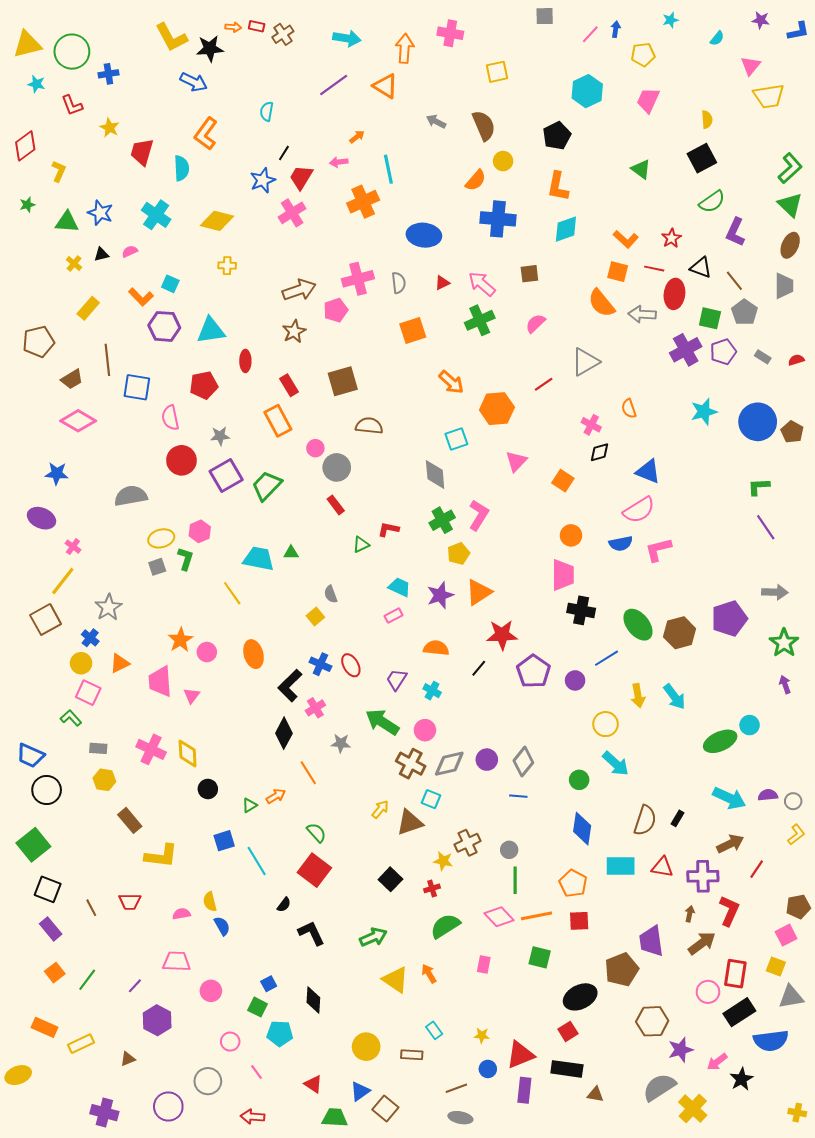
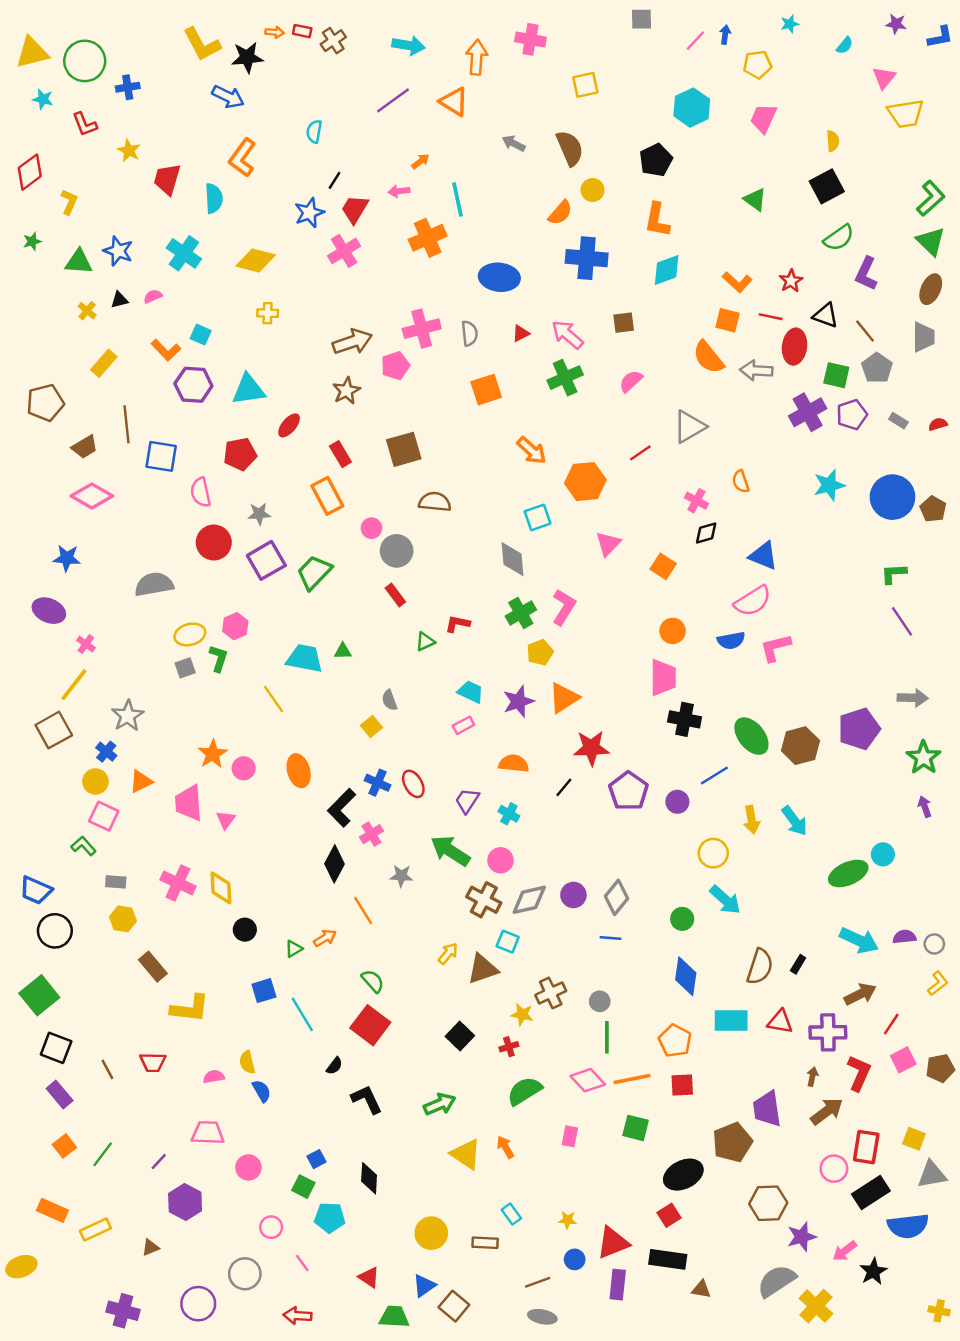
red ellipse: (245, 361) -> (289, 425), turned 40
pink square: (786, 935) -> (903, 1060), moved

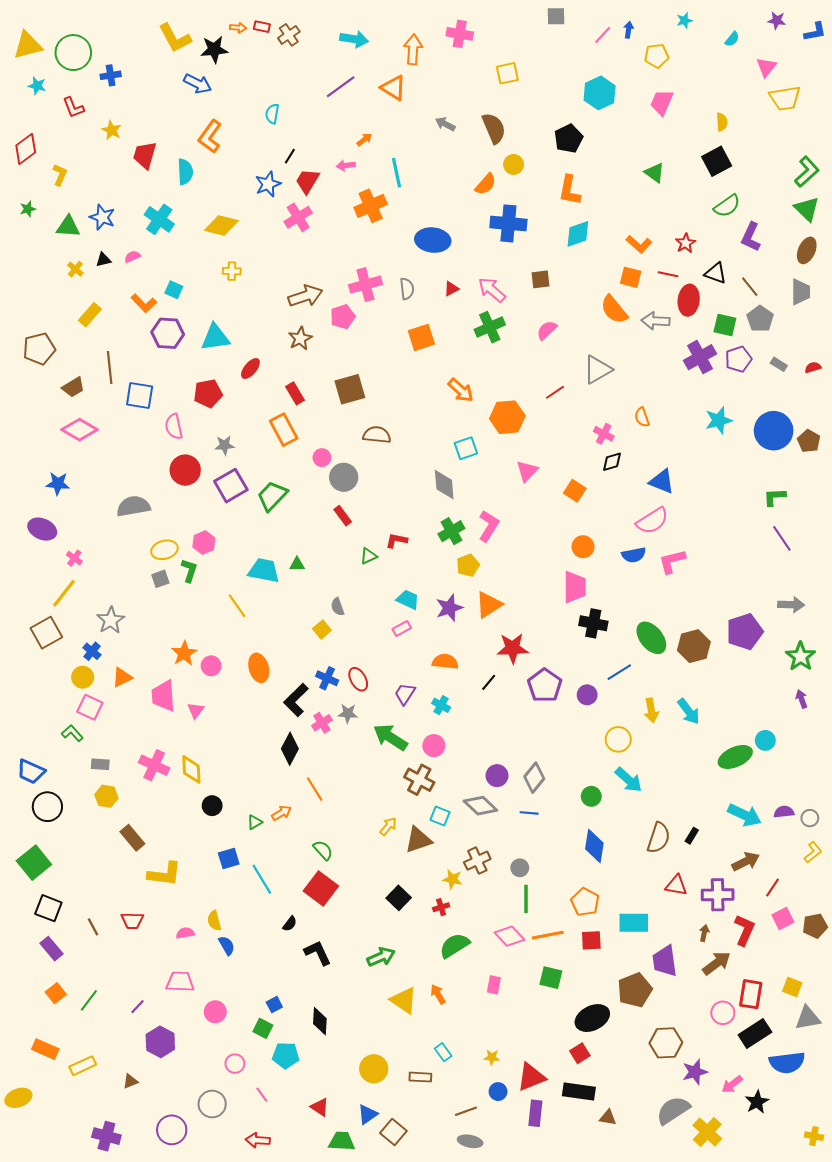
gray star: (401, 876) -> (348, 713), moved
gray diamond: (529, 900) -> (480, 806), moved, turned 56
cyan rectangle: (731, 1020) -> (634, 923), moved

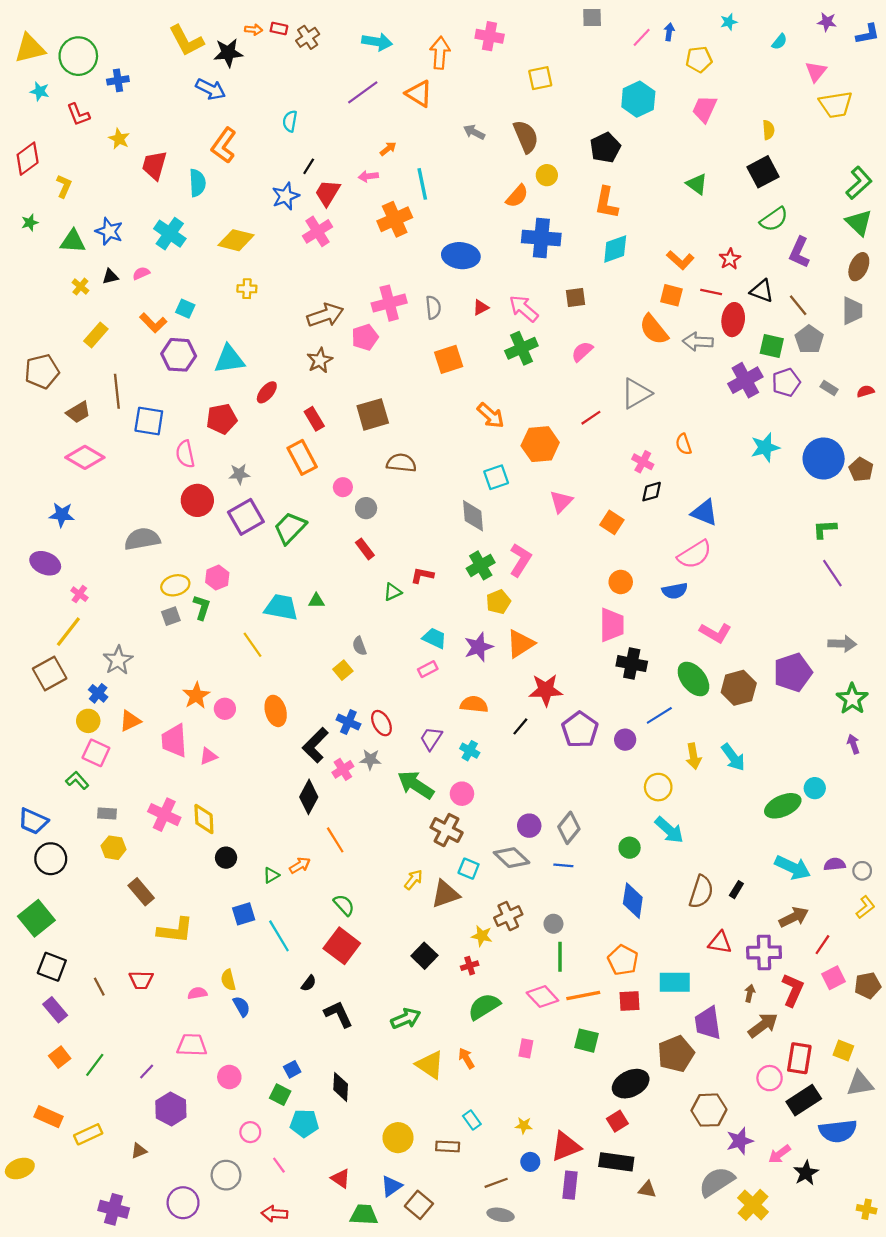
gray circle: (344, 477) -> (366, 508), size x0.7
pink L-shape: (672, 561) -> (716, 633), moved, turned -136
pink triangle: (196, 710) -> (208, 756), turned 30

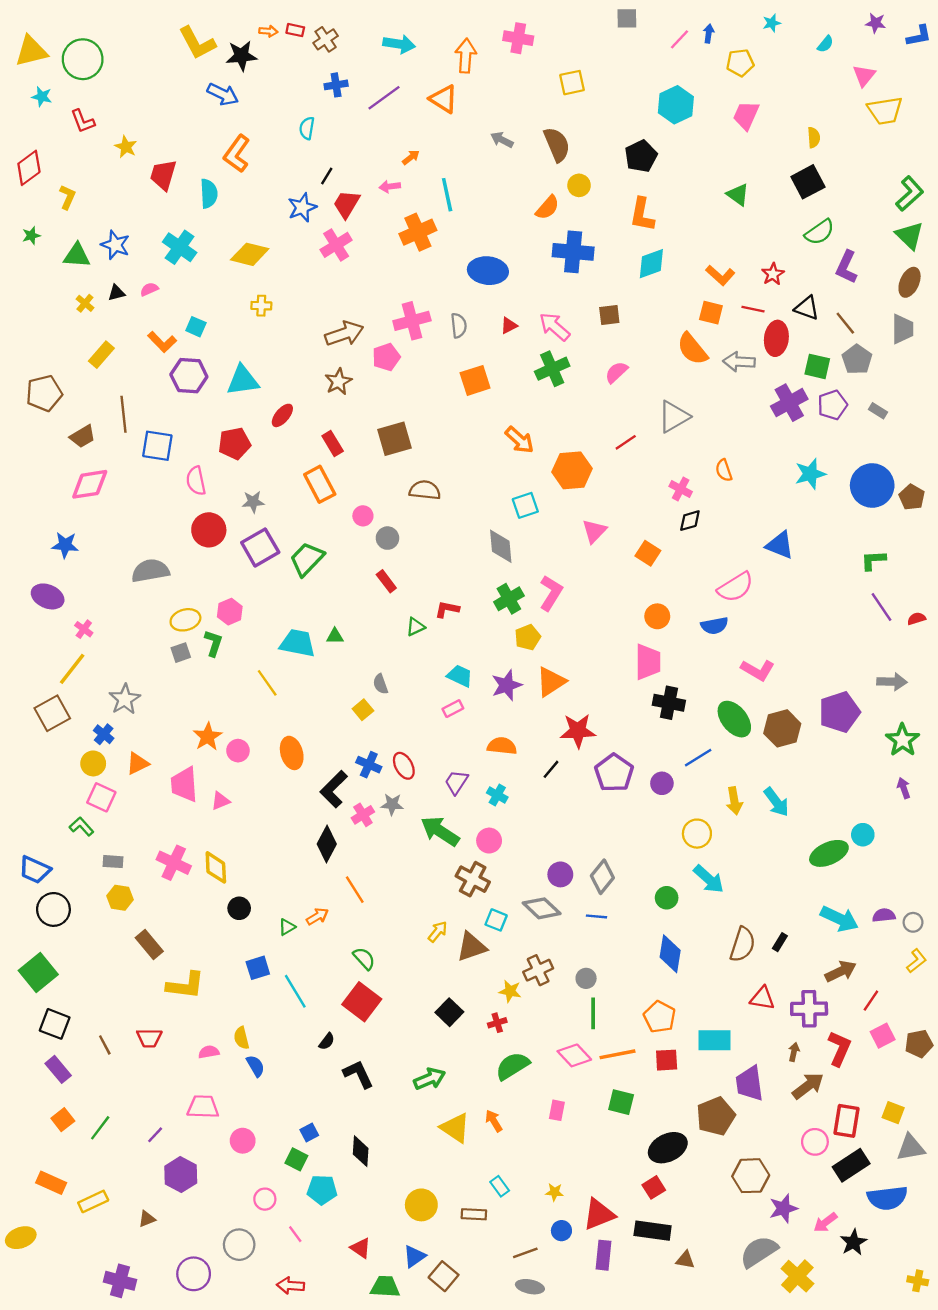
blue cross: (118, 80) -> (336, 85), moved
red semicircle: (865, 391) -> (917, 619), moved
pink diamond: (85, 457) -> (90, 484), turned -39
blue triangle: (705, 513) -> (780, 545), moved

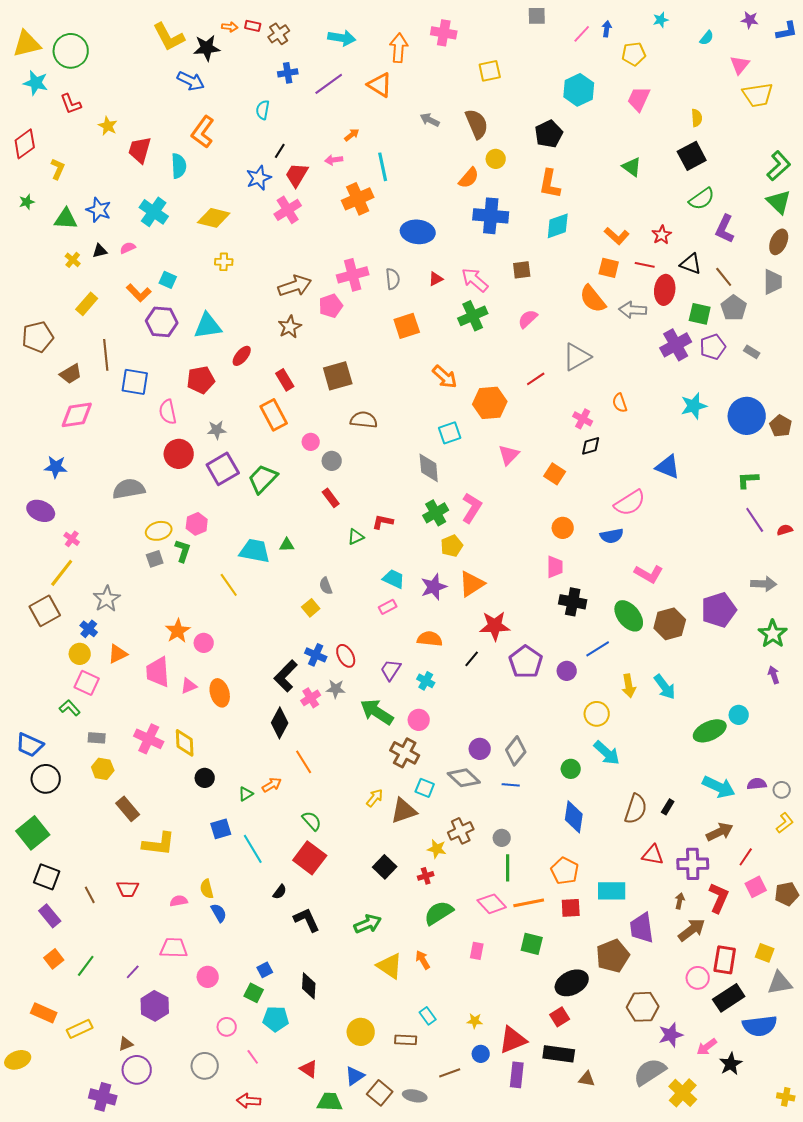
cyan star: (42, 97) -> (36, 83), size x1.4
pink trapezoid: (648, 662) -> (555, 567), size x0.7
orange ellipse: (292, 753) -> (220, 693), moved
purple circle: (194, 1274) -> (137, 1070), moved
gray ellipse: (530, 1287) -> (415, 1096), moved

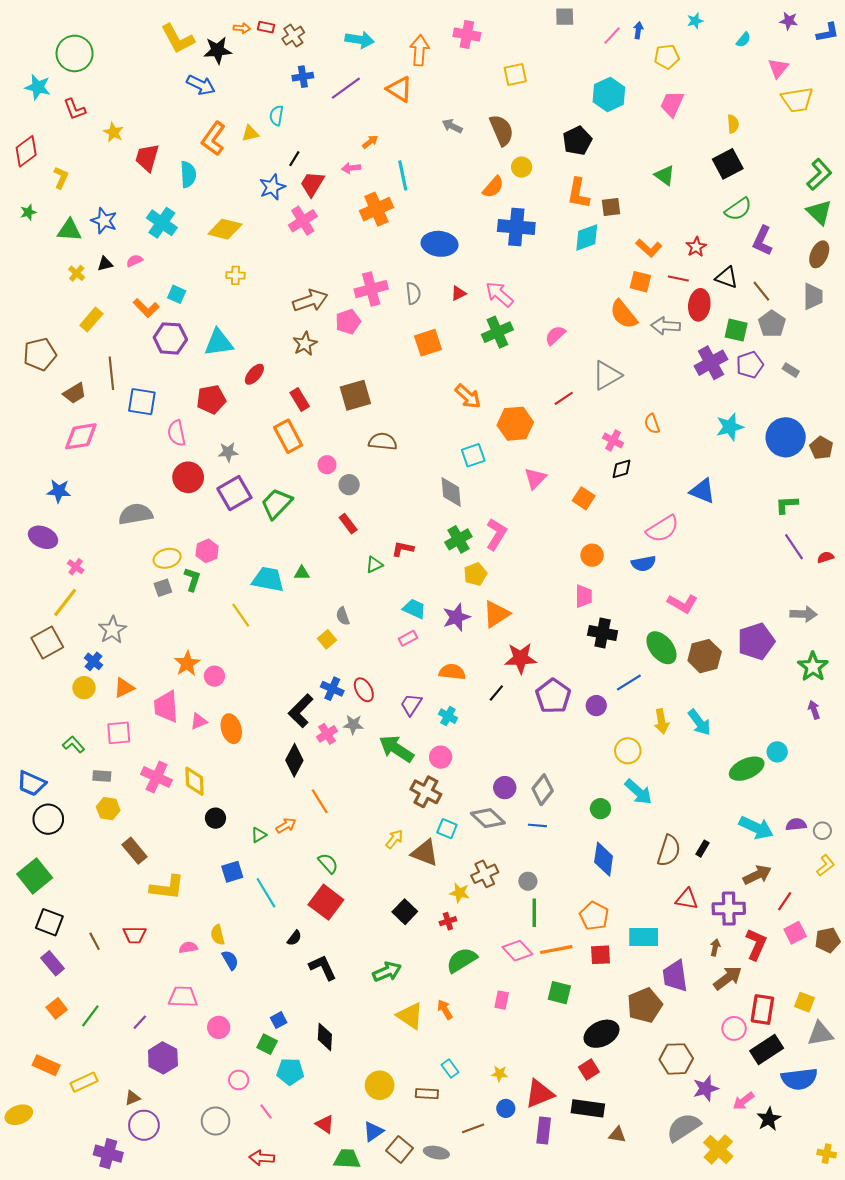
yellow triangle: (27, 44) -> (250, 133), moved, size x0.6
brown square: (522, 270) -> (611, 207), moved
pink square: (87, 683) -> (119, 733), moved, turned -30
brown triangle: (404, 811) -> (425, 853), turned 40

